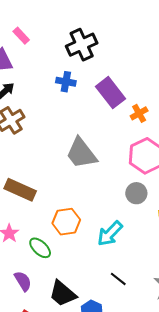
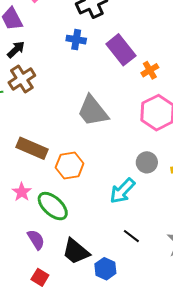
gray circle: (136, 193) -> (147, 162), moved
orange hexagon: (66, 222) -> (70, 166), moved
green ellipse: (40, 248) -> (53, 206), size x1.4

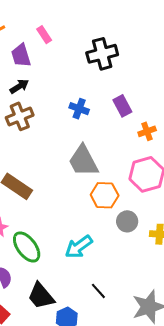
blue cross: (76, 40) -> (79, 109), moved
purple rectangle: (121, 50) -> (122, 106), size x0.7
orange hexagon: (70, 166) -> (105, 195), moved
cyan arrow: (122, 191) -> (79, 247), moved

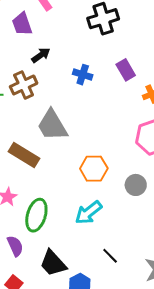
black arrow: (19, 86) -> (41, 55), moved
gray trapezoid: (83, 161) -> (52, 125), moved
orange hexagon: (105, 195) -> (94, 169), moved
green ellipse: (27, 247) -> (36, 215), turned 56

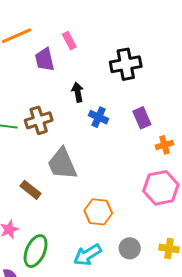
black arrow: (41, 55) -> (78, 92), moved, turned -72
brown rectangle: (24, 155) -> (30, 190), size x0.7
gray circle: (136, 185) -> (130, 248), moved

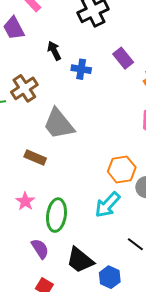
orange hexagon: (98, 212) -> (122, 169), moved

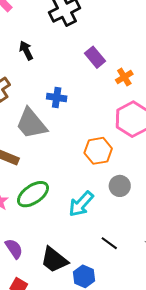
blue cross: (81, 69) -> (57, 97), moved
orange hexagon: (122, 169) -> (98, 151), moved
green ellipse: (56, 215) -> (33, 194), moved, turned 48

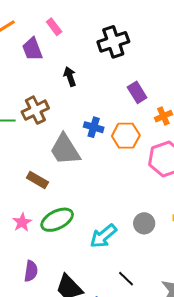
orange hexagon: (98, 151) -> (126, 136), moved
purple semicircle: (14, 249) -> (31, 271), turned 35

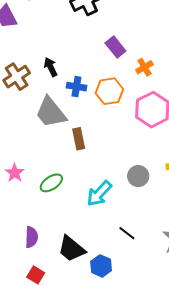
black arrow: (70, 77) -> (51, 67), moved
brown rectangle: (37, 180) -> (79, 139), moved, turned 55
green ellipse: (57, 220) -> (51, 183), size x0.7
pink star: (22, 222) -> (15, 173), moved

